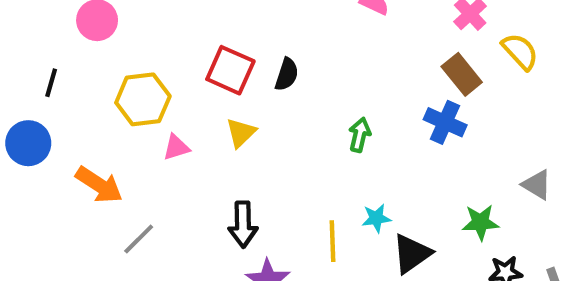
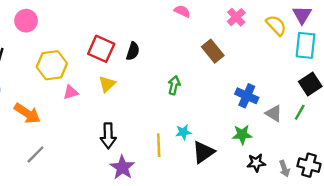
yellow semicircle: (520, 51) -> (276, 25), moved
brown rectangle: (462, 74) -> (213, 51), moved
blue cross: (445, 122) -> (247, 96), moved
gray line: (139, 239) -> (35, 155), moved

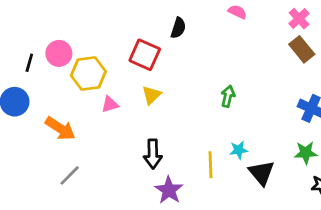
pink circle: (26, 21) -> (59, 53), moved
black semicircle: (133, 51) -> (178, 28), moved
brown rectangle: (213, 51) -> (302, 49), moved
black triangle: (203, 152) -> (261, 173), turned -35

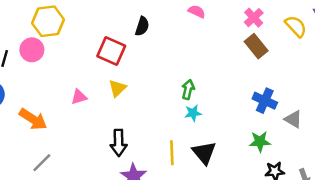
yellow hexagon: (88, 74) -> (48, 21), moved
cyan star: (239, 150) -> (193, 113), moved
black triangle: (261, 173) -> (204, 153), moved

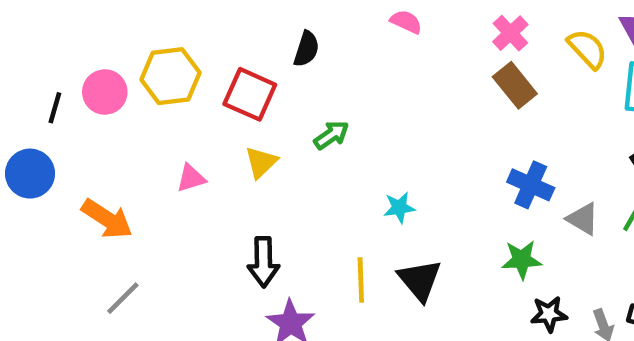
yellow hexagon: (48, 21) -> (170, 76), moved
green arrow: (188, 89) -> (331, 135), moved, turned 42

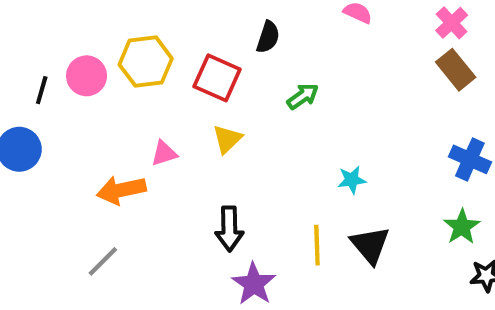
green arrow: (331, 135) -> (303, 96), moved
orange arrow: (107, 219) -> (121, 190), moved, turned 135
green star: (522, 260) -> (462, 227), turned -30

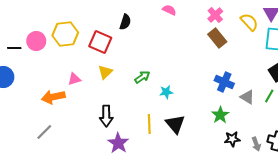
black line: (42, 90) -> (14, 48), turned 72
green arrow: (303, 96) -> (142, 77), moved

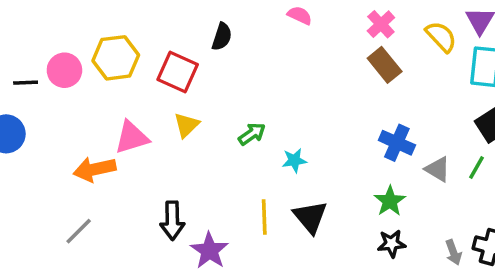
pink triangle: (74, 79) -> (132, 137), size x1.5
black arrow: (106, 116) -> (172, 221), moved
black star: (232, 139) -> (392, 244), moved

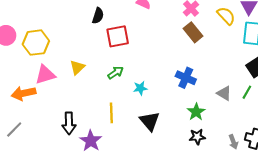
yellow hexagon: (116, 58) -> (36, 43), moved
red square: (178, 72) -> (118, 36), moved, turned -35
blue cross: (397, 143) -> (186, 78), moved
yellow line: (264, 217) -> (111, 113), moved

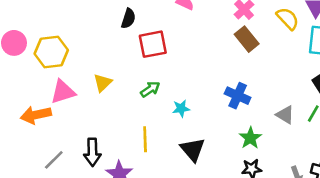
gray line: (14, 129) -> (54, 160), moved

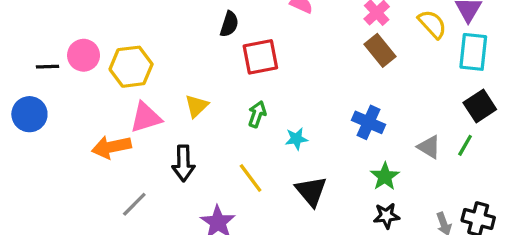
green arrow: (150, 89) -> (257, 114), turned -36
yellow line: (145, 139) -> (251, 178), turned -35
black arrow: (92, 152) -> (183, 163), moved

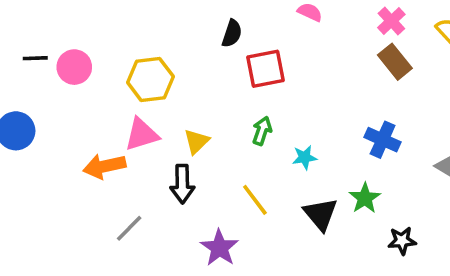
black line: (47, 67) -> (35, 58), moved
yellow hexagon: (131, 67) -> (150, 79), moved
yellow triangle: (197, 106) -> (196, 141), moved
green star: (385, 176) -> (365, 198), moved

